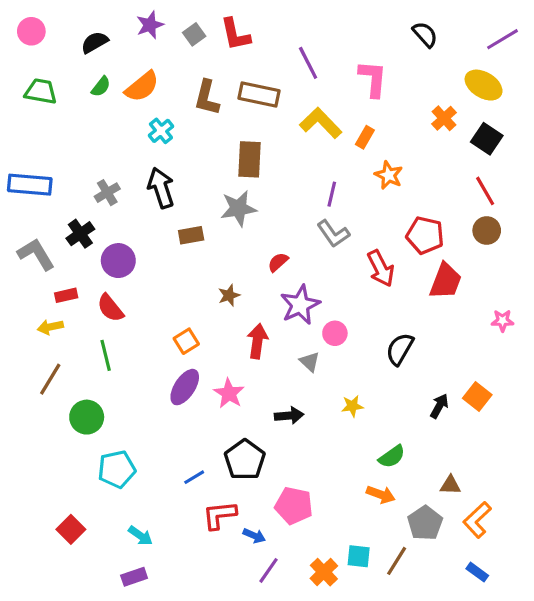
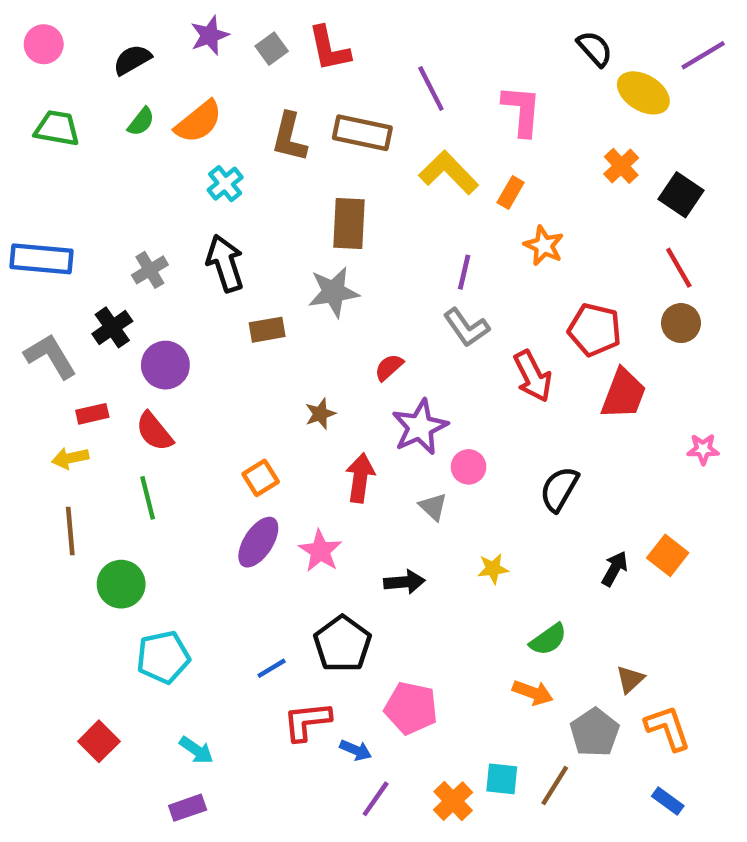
yellow ellipse: (484, 85) -> (643, 93), moved
brown line: (50, 379) -> (70, 531), turned -36
brown triangle: (450, 485) -> (630, 679), turned -45
orange L-shape: (477, 520) -> (668, 728), turned 114

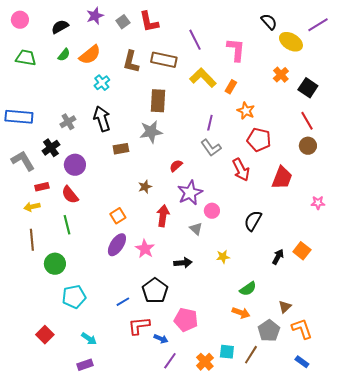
red pentagon: (595, 330) -> (259, 140), moved

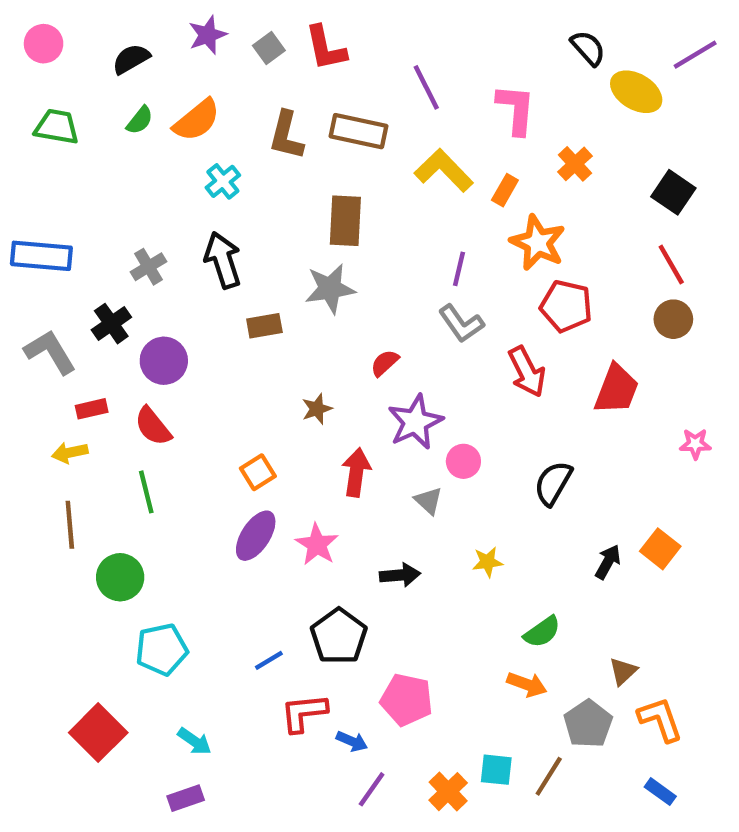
orange cross: (281, 75) -> (575, 164), moved
orange star: (246, 111) -> (538, 243), size x1.4
red square: (45, 335) -> (98, 733), size x1.4

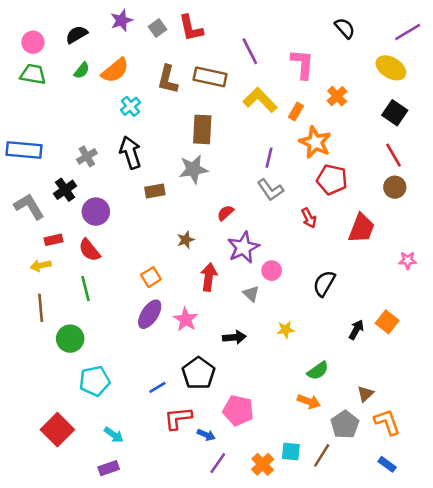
pink circle: (44, 44) -> (33, 42), moved
yellow ellipse: (636, 92) -> (391, 68), moved
red arrow: (527, 372) -> (309, 218), size x0.7

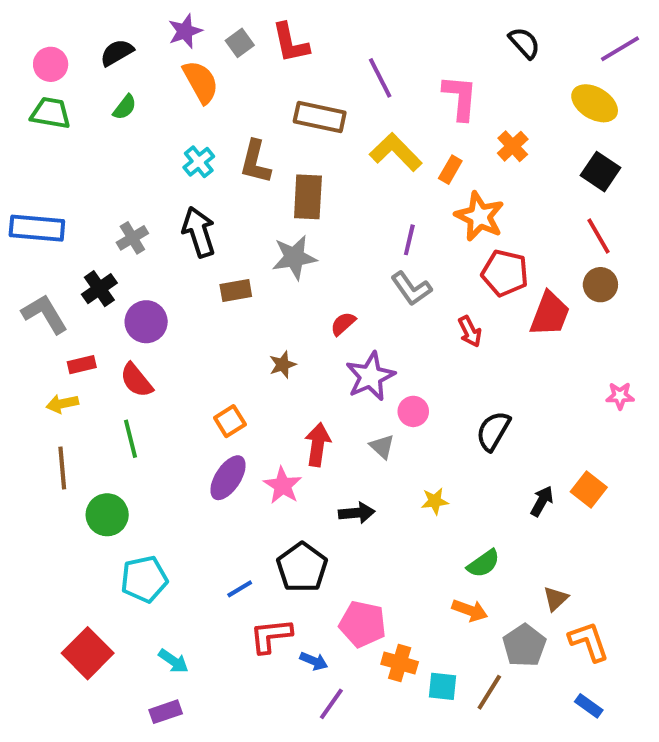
orange semicircle: (115, 70) -> (201, 82), moved, turned -80
brown L-shape: (168, 79) -> (255, 162), moved
red trapezoid: (361, 228) -> (550, 314), moved
red arrow: (209, 277) -> (318, 445), moved
orange cross: (263, 464) -> (400, 663), moved, turned -30

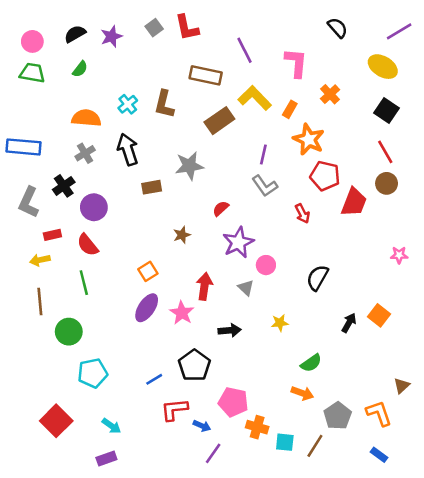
purple star: (185, 31) -> (111, 36), moved
orange semicircle: (201, 82) -> (86, 118), moved, turned -56
brown rectangle: (308, 197) -> (219, 121), moved, turned 52
gray L-shape: (45, 314) -> (29, 202), turned -124
brown triangle: (556, 599) -> (402, 386), moved

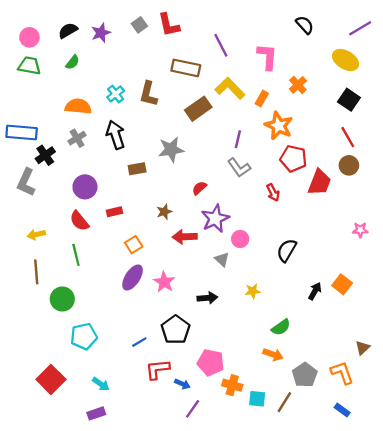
black cross: (64, 186) -> (45, 155), moved
red rectangle: (52, 235) -> (114, 212), moved
red arrow: (204, 286) -> (185, 237), moved, turned -100

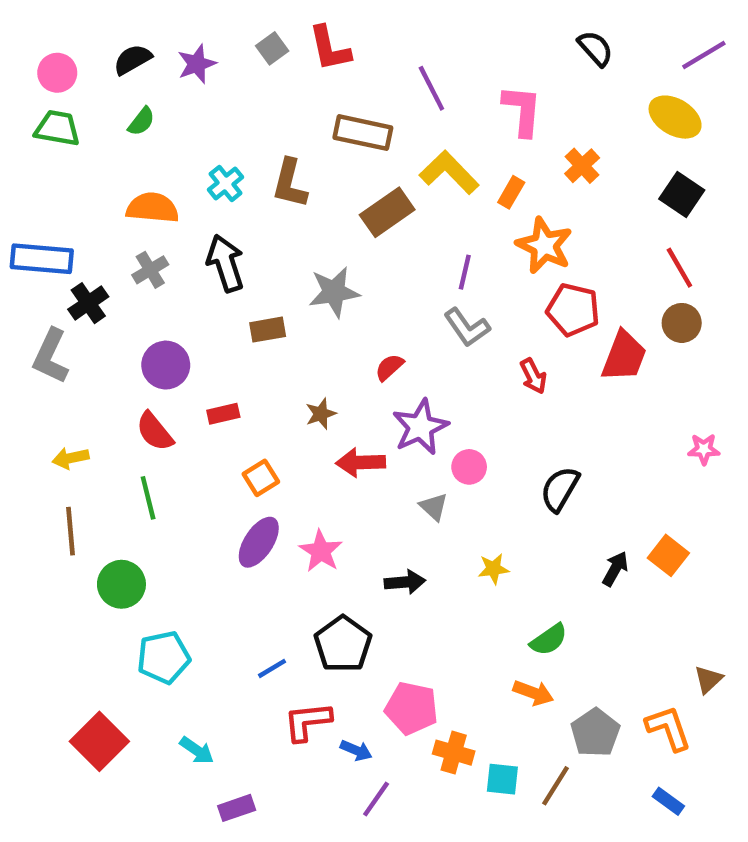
purple rectangle: (96, 413) -> (237, 808), moved

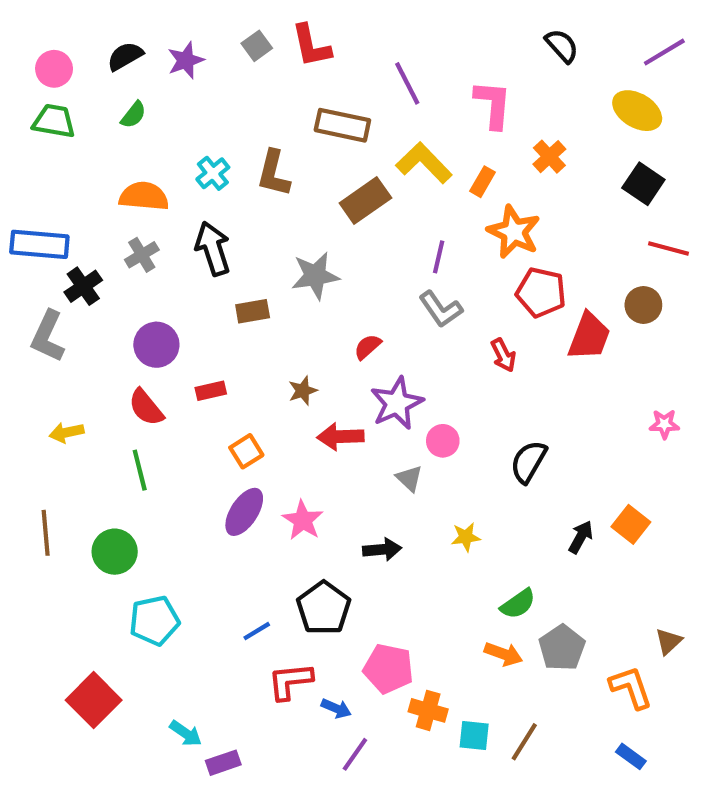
red line: (679, 268) -> (669, 249), moved, turned -45
brown line: (71, 531) -> (46, 533), moved
gray pentagon: (595, 733) -> (562, 648), moved
cyan arrow: (197, 750) -> (186, 733), moved

